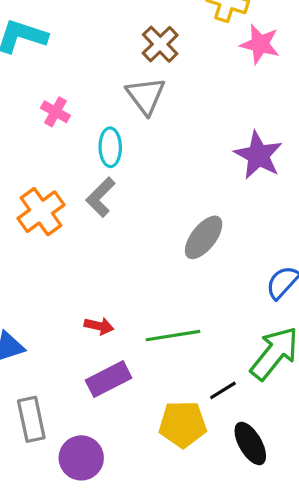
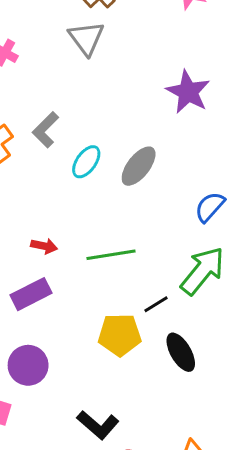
cyan ellipse: (110, 147) -> (86, 162), moved, turned 36
purple rectangle: (109, 379) -> (31, 294), moved

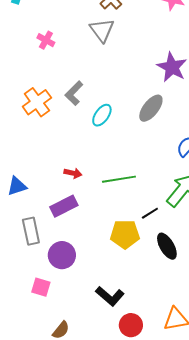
gray ellipse: (139, 166) -> (151, 108), moved

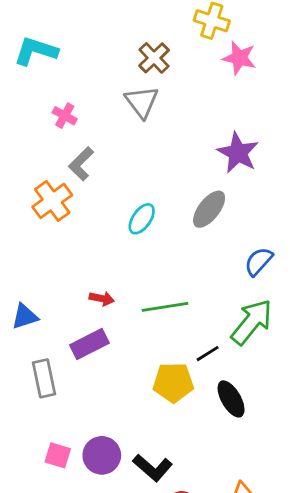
gray L-shape: (74, 93) -> (81, 164), moved
purple circle: (62, 255) -> (102, 455), moved

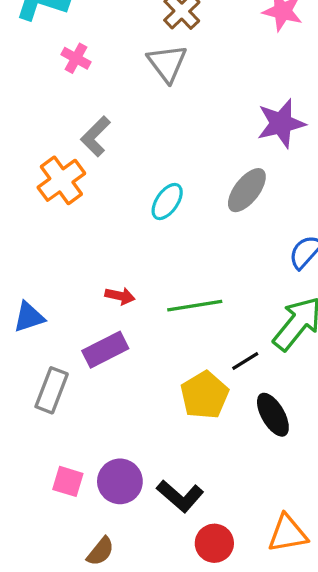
pink cross: (65, 116) -> (76, 58), moved
purple star: (238, 153) -> (281, 123), turned 30
gray rectangle: (44, 378) -> (52, 390), turned 33
yellow pentagon: (173, 382) -> (205, 395), turned -30

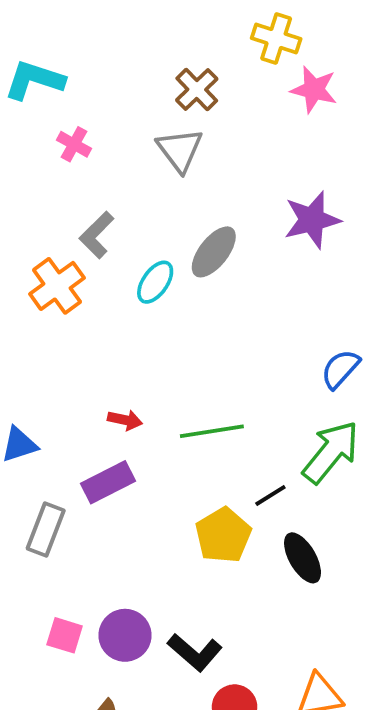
gray ellipse: (247, 190) -> (214, 252), moved
cyan ellipse: (167, 202) -> (155, 282), moved

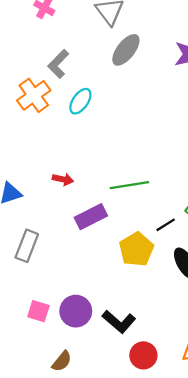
gray ellipse: (214, 252) -> (126, 50), moved
cyan ellipse: (155, 282) -> (80, 101), moved
red arrow: (125, 420) -> (63, 179), moved
purple rectangle: (108, 482) -> (91, 217), moved

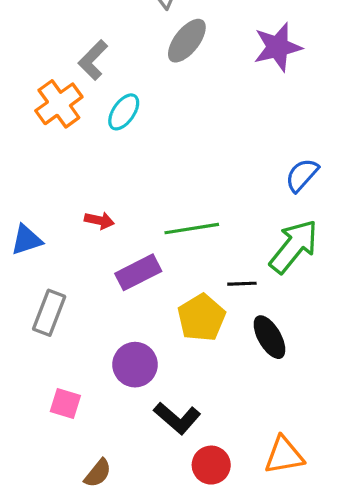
black line: (166, 225) -> (242, 284), turned 30
purple circle: (76, 311) -> (135, 365), moved

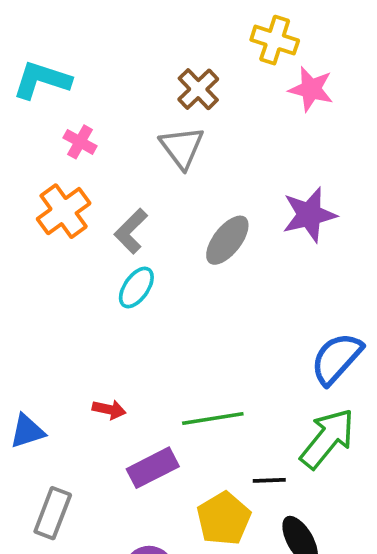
gray ellipse: (187, 41) -> (227, 240), moved
gray L-shape: (93, 60) -> (131, 231), moved
orange cross: (59, 104) -> (64, 211), moved
blue semicircle: (302, 175) -> (337, 358), size x1.4

